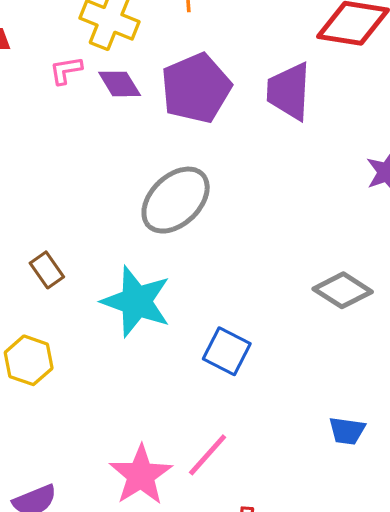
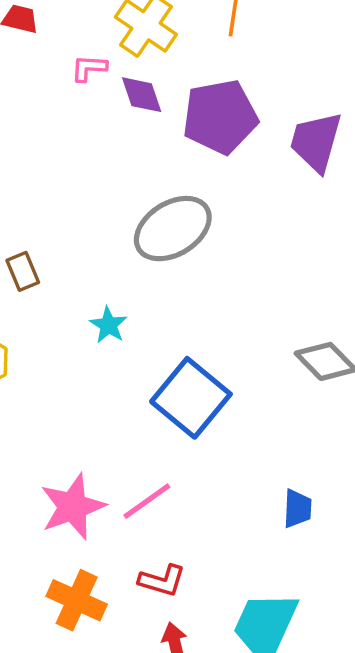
cyan star: (136, 302) -> (108, 325), size x0.5
blue square: (227, 351) -> (191, 398), size x1.5
blue trapezoid: (347, 431) -> (297, 509), turned -108

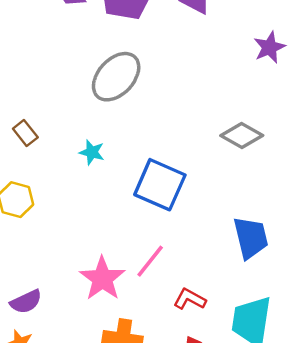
blue trapezoid: (297, 509) -> (251, 238), size x1.6
red L-shape: (162, 581) -> (190, 299), moved, turned -152

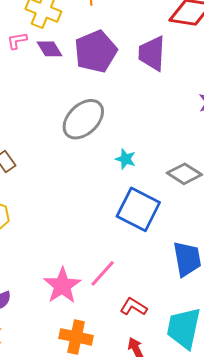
cyan star: (92, 152) -> (126, 159), moved
blue square: (160, 185) -> (138, 209), moved

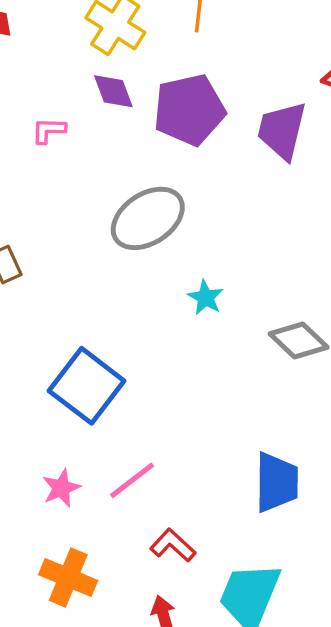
pink L-shape: (17, 41) -> (49, 130), moved
blue square: (138, 209) -> (87, 386), moved
pink star: (62, 286) -> (61, 488), size x0.6

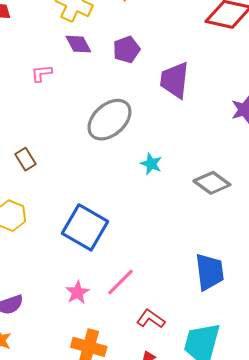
purple pentagon: (189, 110) -> (126, 50), size x0.6
purple trapezoid: (282, 131) -> (175, 80), moved

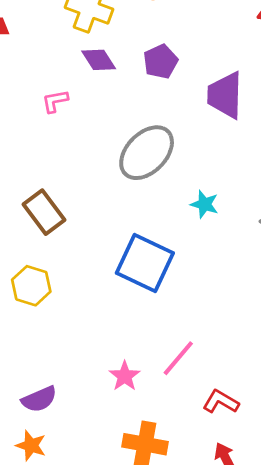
brown rectangle: (26, 159) -> (44, 212), size x1.5
blue square: (85, 227) -> (145, 263), moved

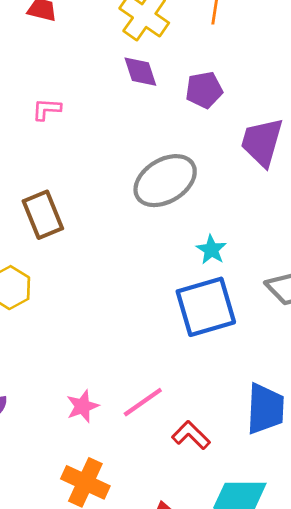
pink L-shape: (55, 101) -> (47, 109), moved
blue square: (145, 263) -> (206, 307), moved, turned 34
red L-shape: (221, 402) -> (191, 435), moved

